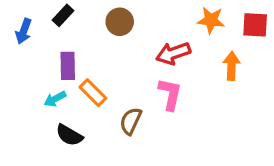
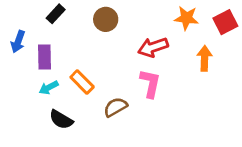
red square: (255, 25) -> (225, 22), turned -30
blue arrow: (24, 31) -> (18, 42), moved
purple rectangle: (68, 66) -> (44, 57), moved
brown semicircle: (131, 121) -> (115, 107), turned 35

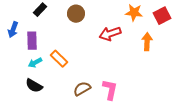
pink L-shape: (150, 83) -> (110, 90), moved
brown semicircle: (115, 107) -> (82, 89), moved
black semicircle: (61, 120) -> (34, 86), moved

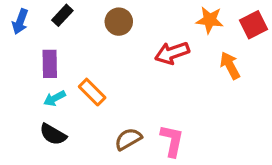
blue arrow: (13, 30) -> (20, 22), moved
orange arrow: (147, 42) -> (230, 65), turned -30

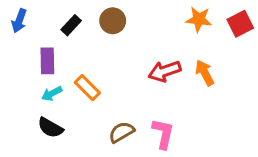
black rectangle: (62, 15) -> (71, 25), moved
red arrow: (172, 53) -> (165, 71), moved
orange arrow: (230, 65) -> (205, 73), moved

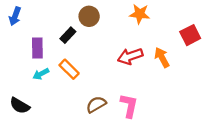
orange star: (199, 19) -> (140, 14), moved
red square: (240, 24) -> (190, 35), moved
black rectangle: (71, 25) -> (68, 35), moved
black semicircle: (50, 128) -> (20, 106), moved

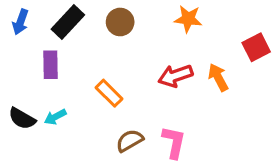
black rectangle: (68, 35) -> (68, 22), moved, size x1.5
orange rectangle: (69, 69) -> (109, 93), moved
cyan arrow: (41, 74) -> (55, 117), moved
black semicircle: (20, 106) -> (22, 118), moved

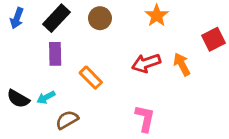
orange star: (188, 19) -> (157, 16), turned 30
purple rectangle: (50, 65) -> (55, 54), moved
brown semicircle: (130, 141) -> (67, 120), moved

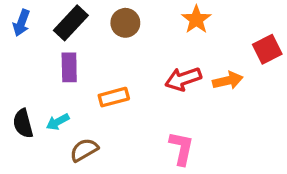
orange arrow: (182, 64) -> (228, 81), turned 105
orange rectangle: (91, 78) -> (114, 97), turned -60
black semicircle: (18, 99) -> (23, 123), turned 45

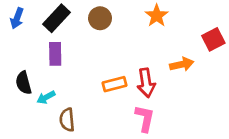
red arrow: (183, 79) -> (146, 83), moved, turned -80
orange rectangle: (114, 97) -> (114, 84), moved
black semicircle: (23, 123) -> (24, 83), moved
brown semicircle: (84, 150) -> (67, 120), turned -65

